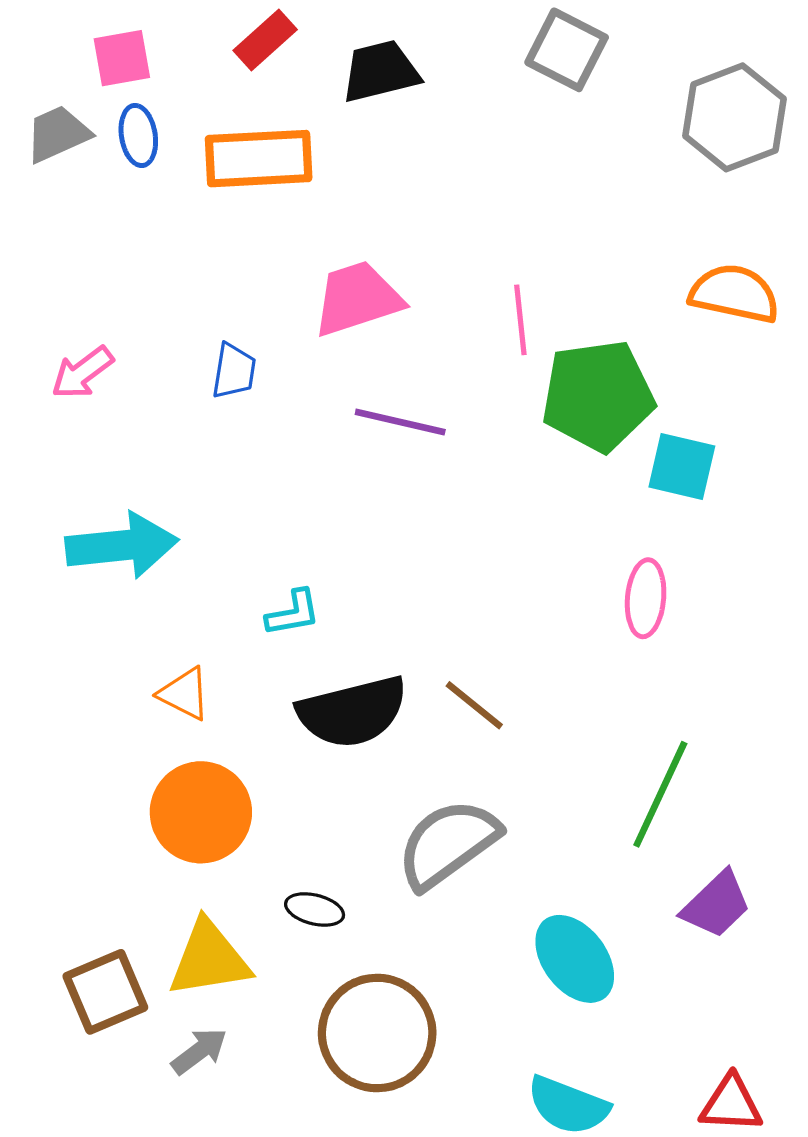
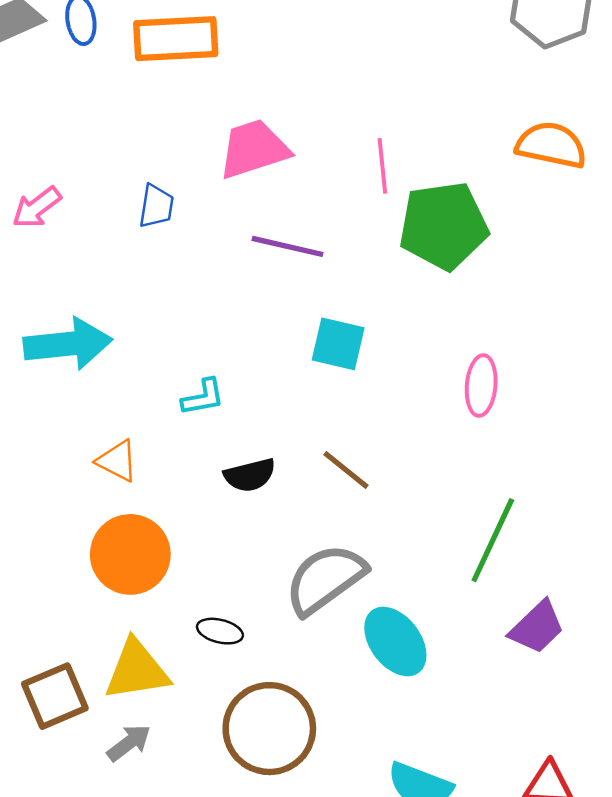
cyan square: (682, 466) -> (338, 344), moved
black semicircle: (352, 712) -> (250, 475), size x0.6
cyan ellipse: (575, 959) -> (395, 641), moved

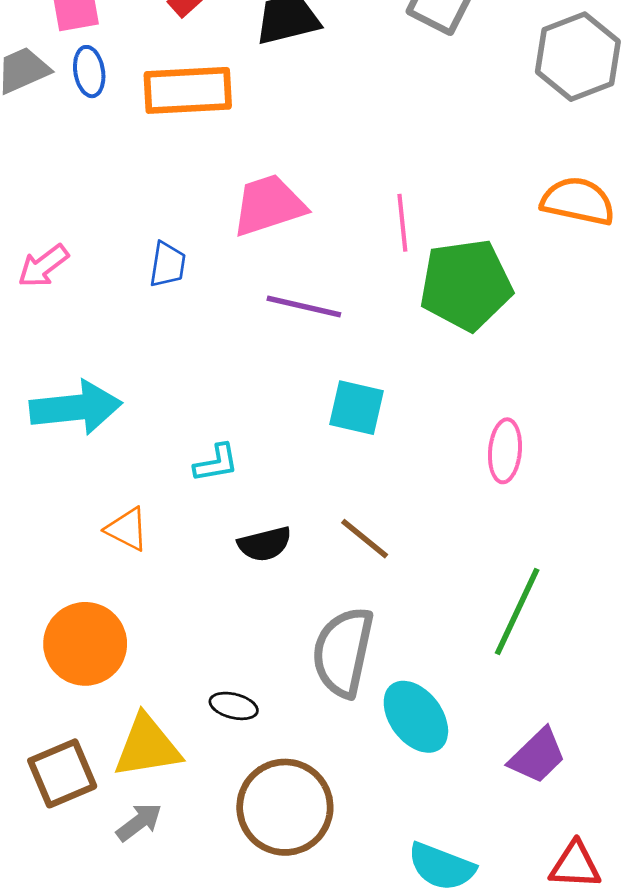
orange circle: (130, 554) -> (85, 644), moved
gray semicircle: (325, 579) -> (343, 652), turned -42
purple trapezoid: (537, 627) -> (537, 756), moved

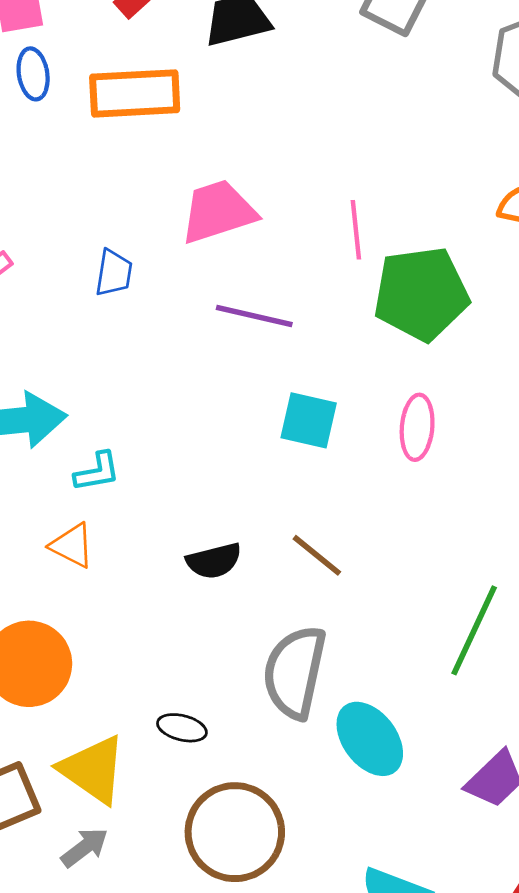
pink ellipse: (505, 451) -> (417, 427), moved
cyan L-shape: (216, 463) -> (97, 472), moved
yellow triangle: (147, 746) -> (93, 770), turned 44

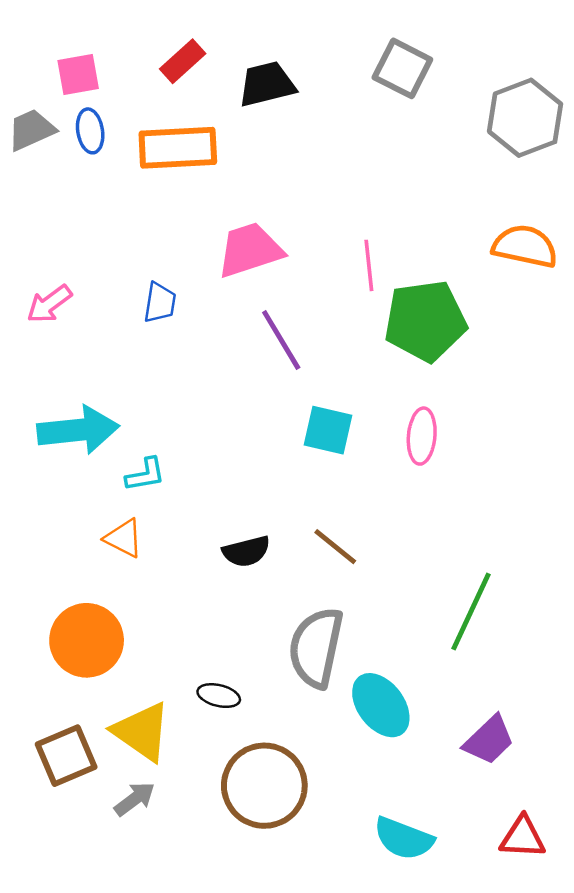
purple line: (254, 316) -> (281, 340), turned 46

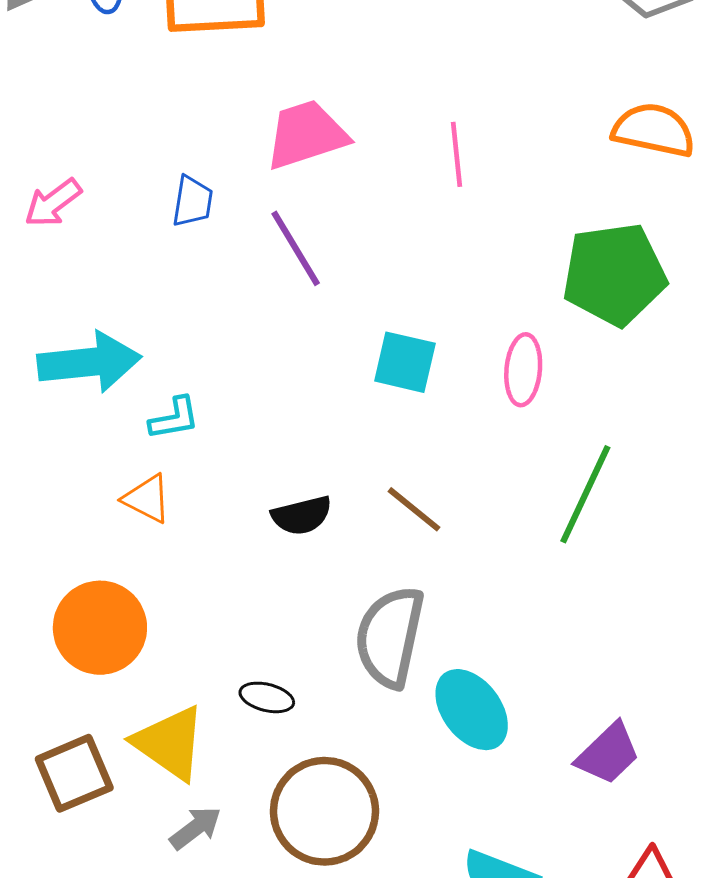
green pentagon: (425, 321) -> (614, 274), moved
purple line: (281, 340) -> (296, 248), moved
green line: (471, 611) -> (585, 494), moved
gray arrow: (135, 799) -> (196, 828), moved

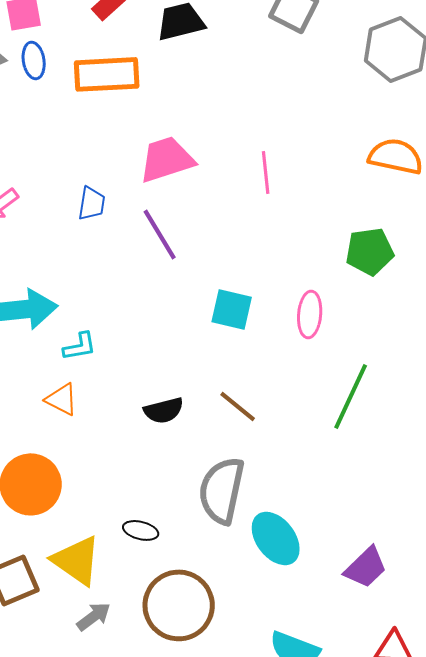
green pentagon: (614, 274) -> (370, 251), size x0.7

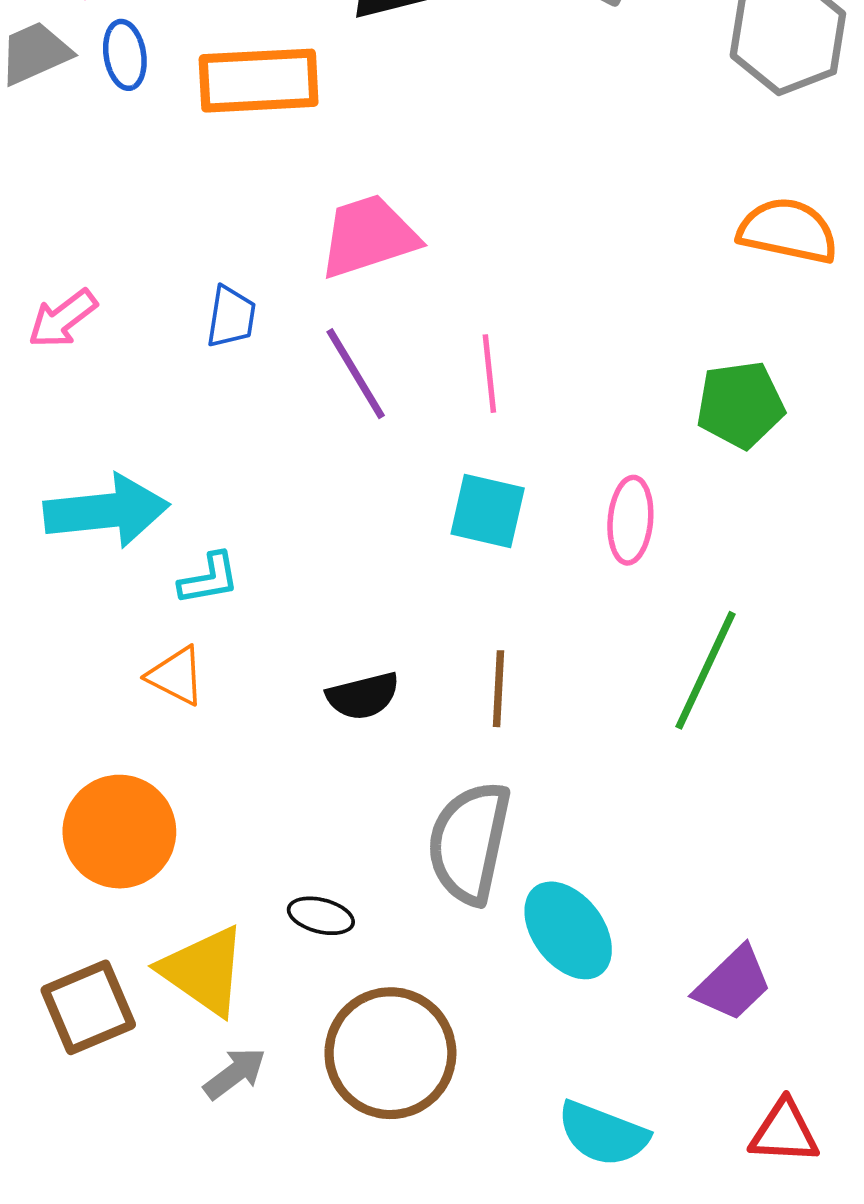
pink line: (266, 172) -> (489, 374), moved
brown line: (238, 406) -> (499, 689), turned 54

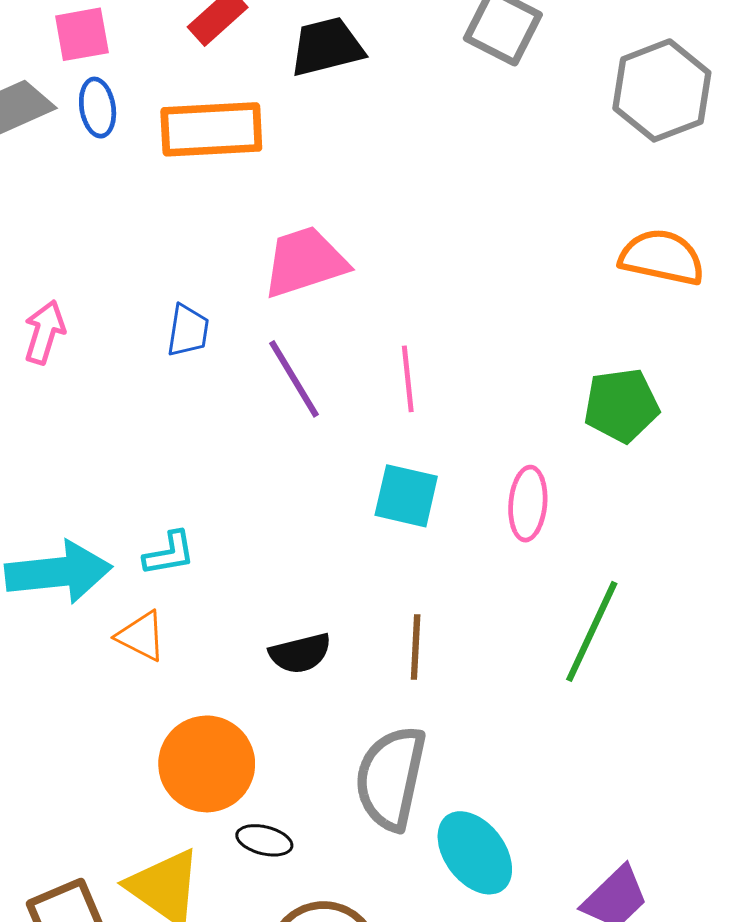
pink arrow: (63, 319) -> (45, 332), turned 144
cyan arrow: (107, 511) -> (59, 572), moved
orange circle: (119, 832) -> (207, 764), moved

